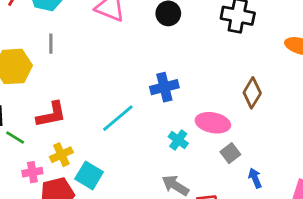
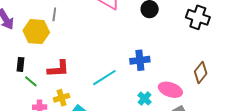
gray line: (51, 44) -> (54, 14), moved

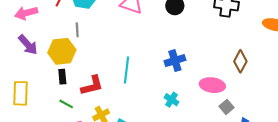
black rectangle: (21, 64) -> (62, 77), moved
cyan line: (104, 78) -> (127, 70), moved, turned -40
cyan cross: (145, 99) -> (172, 100), moved

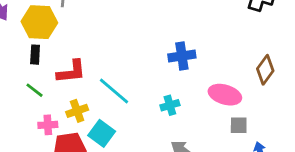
cyan line: (127, 70) -> (114, 91), moved, turned -65
cyan cross: (172, 100) -> (170, 105), turned 32
gray square: (227, 107) -> (239, 125), turned 32

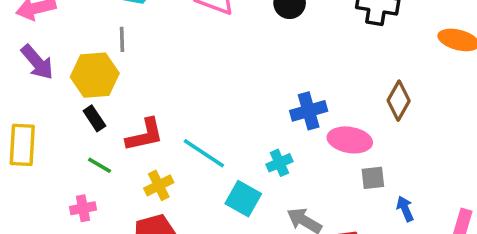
black rectangle: (35, 55) -> (94, 118), turned -30
blue cross: (182, 56) -> (309, 111), moved
pink cross: (48, 125) -> (83, 208), moved
cyan square: (102, 133) -> (243, 199), moved

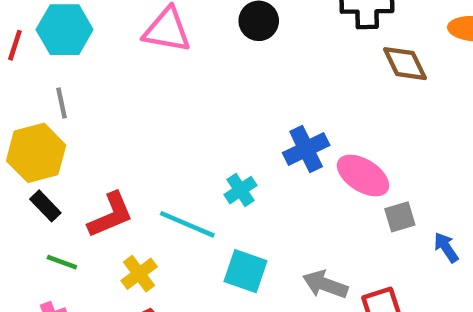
brown diamond: (399, 101) -> (405, 64), moved, turned -45
pink ellipse: (350, 140) -> (363, 175), turned 33
cyan cross: (279, 163) -> (240, 190), moved

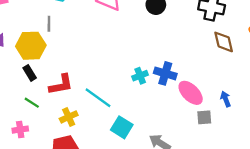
blue cross: (306, 149) -> (165, 73), turned 30
cyan cross: (240, 190) -> (140, 76), moved
blue arrow: (446, 247) -> (226, 99), moved

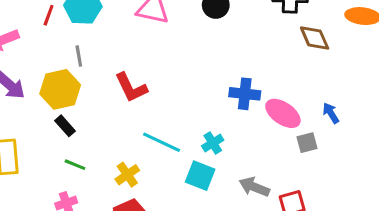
cyan cross: (140, 76) -> (213, 143), moved
red L-shape: (61, 85) -> (131, 88), moved, turned 85

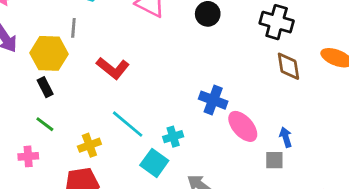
red L-shape: (131, 88) -> (113, 68), turned -40
gray square: (307, 143) -> (274, 160), moved

